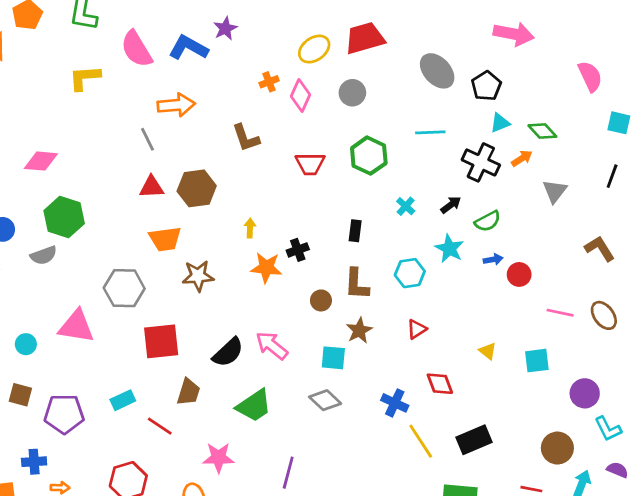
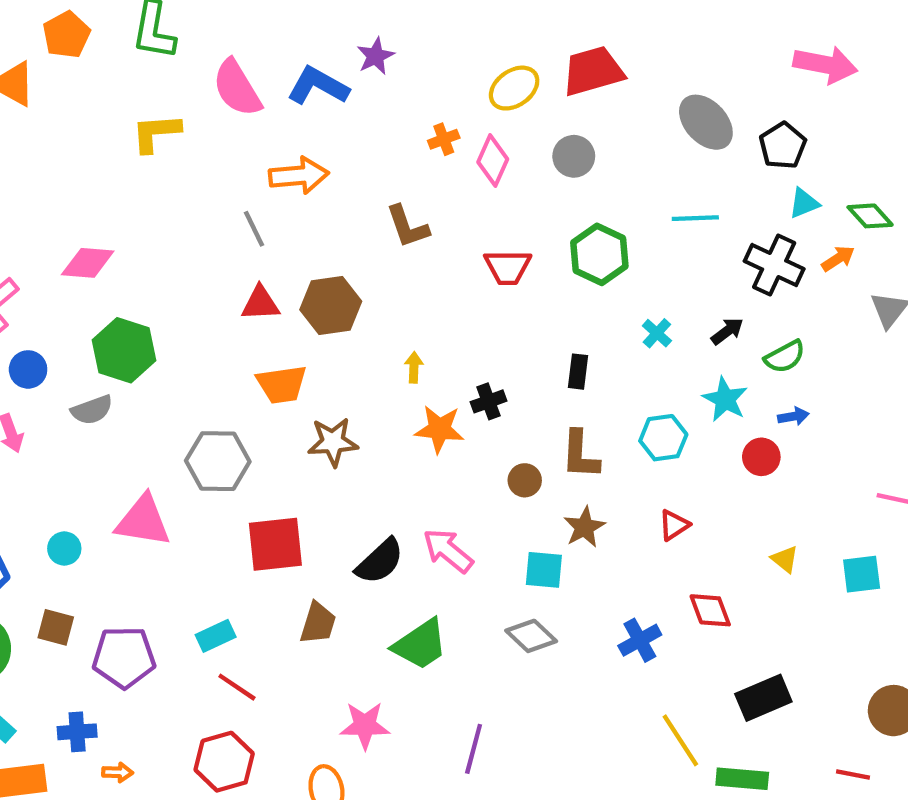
red circle: (519, 274) -> (761, 457), moved
blue cross: (395, 403) -> (640, 640), turned 36
red line: (160, 426) -> (237, 687), moved
yellow line: (421, 441) -> (680, 740), moved

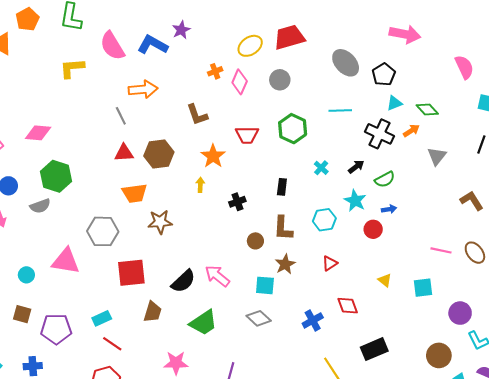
orange star: (439, 429) -> (213, 156), moved, turned 30

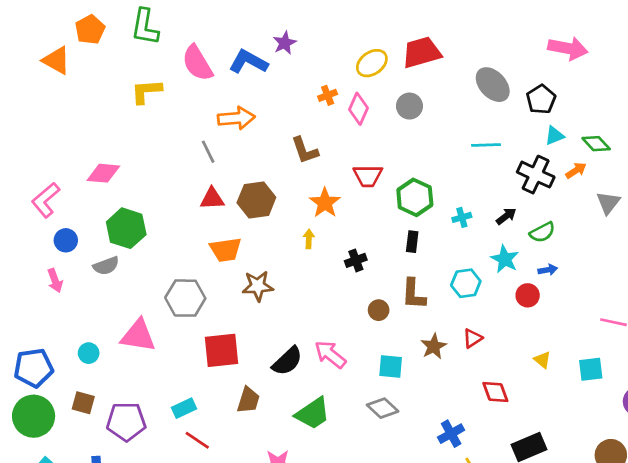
green hexagon: (293, 129) -> (415, 197), moved
cyan cross: (321, 168) -> (462, 217), turned 32
brown star: (285, 264) -> (434, 346), moved
blue cross: (313, 320) -> (451, 434), moved

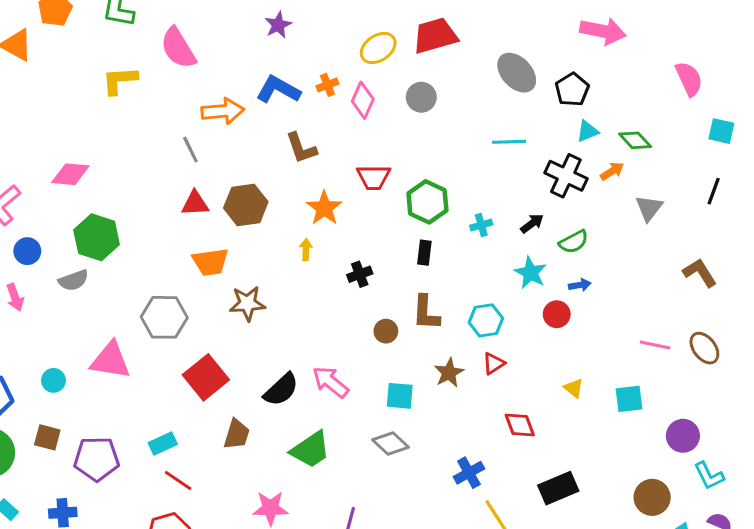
blue L-shape: (248, 62) -> (278, 90), moved
cyan hexagon: (466, 283) -> (486, 320), moved
red square: (222, 350) -> (206, 377), turned -33

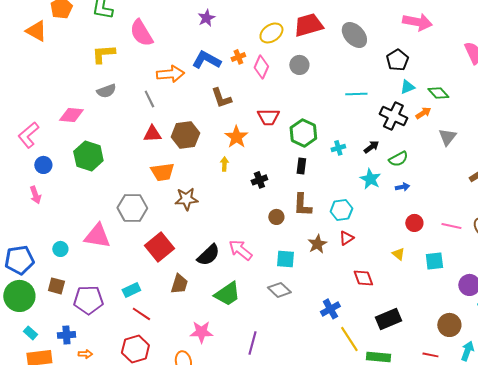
gray ellipse: (517, 73) -> (354, 35), moved
gray semicircle: (73, 280) -> (106, 91), moved
red circle: (557, 314) -> (414, 223), moved

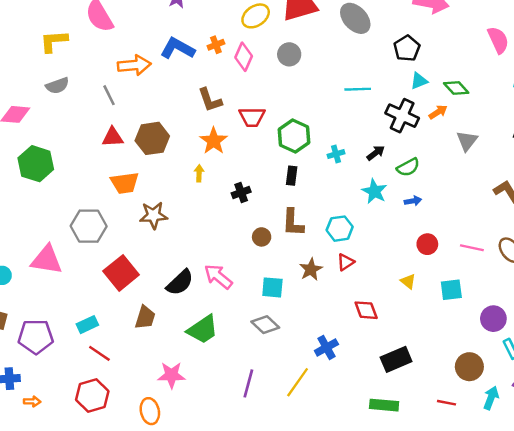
brown L-shape: (221, 98) -> (210, 100), moved
yellow line: (349, 339) -> (298, 382), moved, turned 68
purple line: (252, 343) -> (248, 383), moved

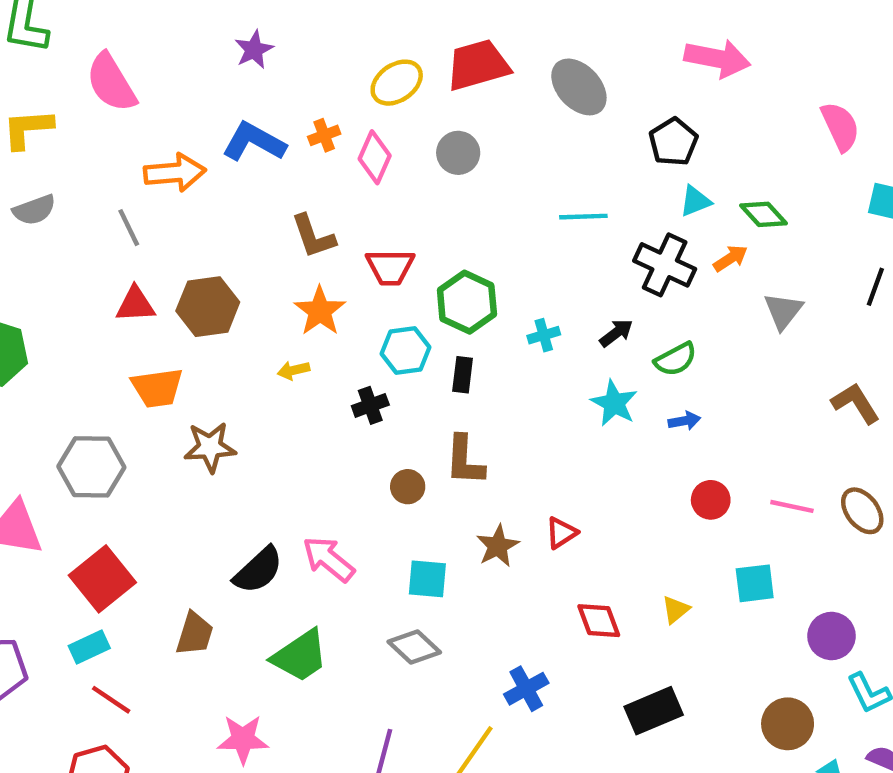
yellow arrow: (199, 173) -> (293, 370), turned -105
cyan hexagon: (340, 229) -> (405, 351), moved
red square: (121, 273) -> (102, 579), moved
yellow triangle: (408, 281) -> (676, 610), moved, turned 42

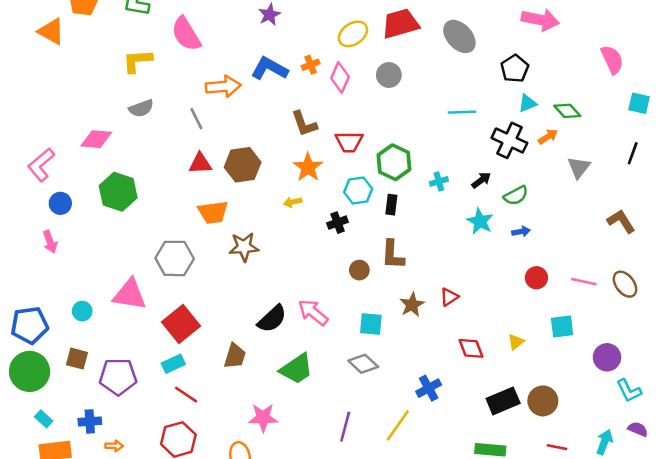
brown circle: (788, 724) -> (543, 401), moved

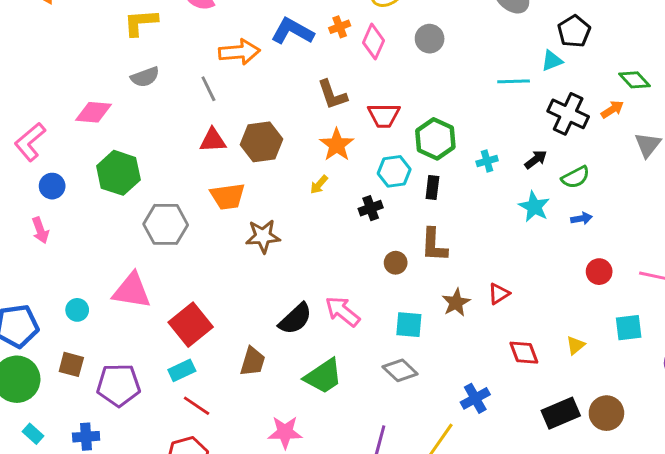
cyan triangle: (527, 103) -> (552, 61), moved
yellow arrow: (293, 202) -> (319, 185), turned -36
gray hexagon: (175, 258) -> (166, 224), moved

